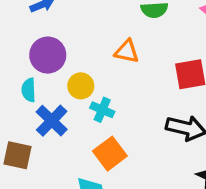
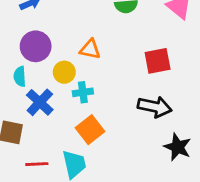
orange triangle: (127, 51) -> (90, 49), moved
cyan cross: (102, 110) -> (83, 92), turned -30

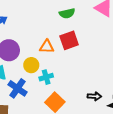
red square: (158, 61) -> (69, 40), moved
black arrow: (155, 107) -> (94, 96), moved, size x0.6

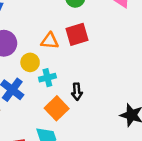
black arrow: (94, 96) -> (77, 92), moved, turned 80

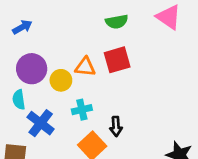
yellow circle: (30, 62) -> (61, 80), moved

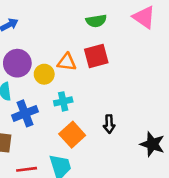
blue cross: (41, 123) -> (25, 113), turned 30
black arrow: (116, 126) -> (109, 124), moved

